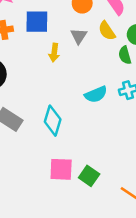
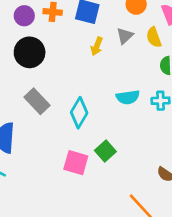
green square: (89, 176) -> (105, 151), moved

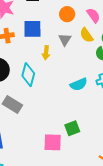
cyan diamond: (79, 113) -> (28, 75), moved
green square: (105, 151) -> (72, 128), turned 35

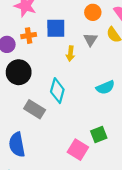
cyan diamond: (28, 75) -> (57, 91), moved
pink square: (53, 142) -> (78, 150), turned 30

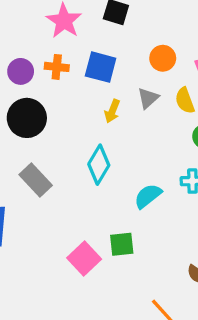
cyan semicircle: (105, 87) -> (148, 196), moved, turned 150
cyan diamond: (57, 91) -> (99, 165), moved

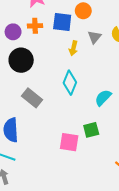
orange circle: (163, 58) -> (83, 11), moved
pink square: (84, 259) -> (69, 142), turned -30

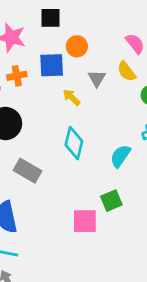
yellow arrow: (73, 48) -> (72, 97), turned 128

